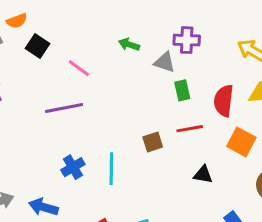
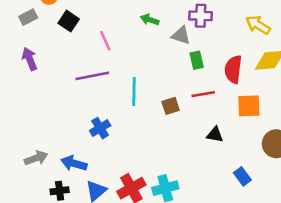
pink line: (79, 68) -> (105, 41), turned 30
orange square: (241, 142) -> (249, 106), turned -30
cyan line: (111, 169) -> (134, 92), moved

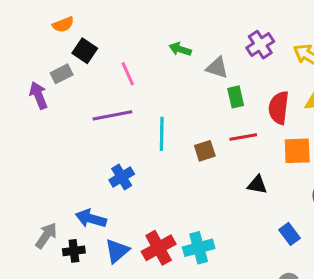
purple cross: (201, 16) -> (260, 45), moved, turned -35
gray rectangle: (28, 17) -> (62, 74), moved
gray arrow: (36, 158) -> (46, 235), moved, turned -35

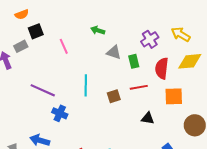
purple cross: (260, 45) -> (150, 39), moved
black square: (85, 51) -> (36, 31), turned 35
gray triangle: (217, 68) -> (114, 52), moved
purple line: (112, 115) -> (43, 90), moved, turned 35
blue cross: (122, 177) -> (60, 113), turned -35

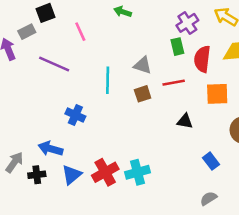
gray triangle: (114, 52) -> (143, 65), moved
green rectangle: (134, 61) -> (177, 47), moved
purple line: (43, 90) -> (54, 64), moved

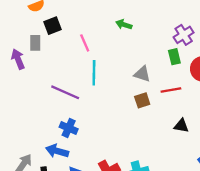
gray rectangle: (27, 32) -> (35, 43), turned -63
purple line: (54, 64) -> (65, 92), moved
cyan line: (108, 80) -> (94, 73), moved
blue cross: (75, 115) -> (69, 128), moved

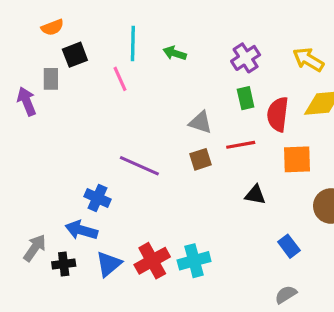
purple cross: (184, 35) -> (246, 58), moved
cyan line: (94, 73) -> (133, 43), moved
purple line: (65, 92) -> (139, 166), moved

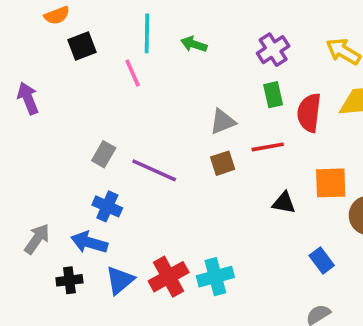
gray rectangle: (51, 79) -> (104, 154), moved, turned 30
gray triangle: (200, 122) -> (223, 122), turned -40
orange square: (297, 159) -> (331, 183), moved
gray arrow: (35, 248) -> (37, 239), moved

